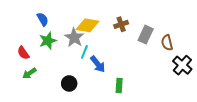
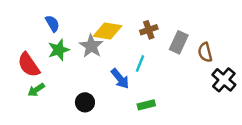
cyan line: (84, 52) -> (140, 64), moved
red semicircle: (23, 53) -> (29, 65), size x1.5
green rectangle: (119, 86) -> (146, 105), turned 72

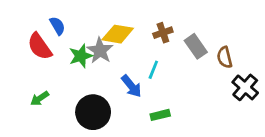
gray rectangle: (179, 42) -> (196, 46), turned -60
green star: (59, 50) -> (81, 56), moved
red semicircle: (29, 65) -> (40, 46), moved
black circle: (85, 102) -> (93, 112), size x1.6

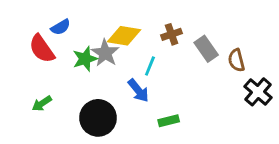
blue semicircle: (57, 26) -> (61, 27), turned 90
cyan line: (153, 70) -> (150, 66), moved

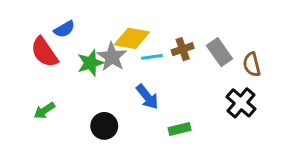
brown cross: (172, 34) -> (183, 49), moved
cyan line: (150, 66) -> (152, 57), moved, turned 60
black cross: (258, 92) -> (241, 103), moved
black circle: (98, 118) -> (104, 126), size x0.7

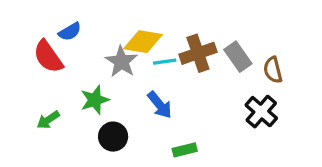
brown cross: (183, 49) -> (198, 53), size x1.5
green star: (90, 63) -> (95, 100), moved
green rectangle: (180, 129) -> (185, 150), moved

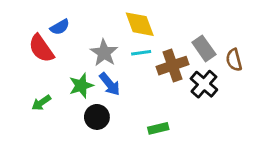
yellow diamond: (143, 42) -> (140, 24), moved, turned 60
brown cross: (198, 53) -> (173, 66), moved
blue arrow: (160, 105) -> (110, 84), moved
black cross: (261, 112) -> (204, 84), moved

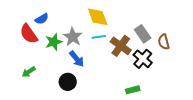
brown cross: (173, 66) -> (121, 46), turned -35
green star: (81, 86) -> (54, 42), moved
green rectangle: (158, 128) -> (133, 90), moved

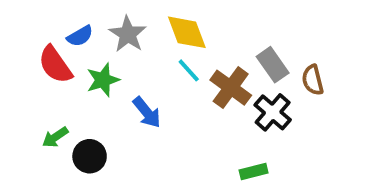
gray star: (73, 37) -> (128, 34), moved
cyan line: (99, 37) -> (189, 70), turned 56
black circle: (68, 82) -> (90, 156), moved

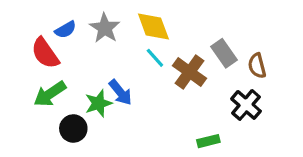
green star: (103, 80) -> (98, 103), moved
black cross: (273, 112) -> (246, 105), moved
green arrow: (55, 137) -> (50, 94), moved, size x1.5

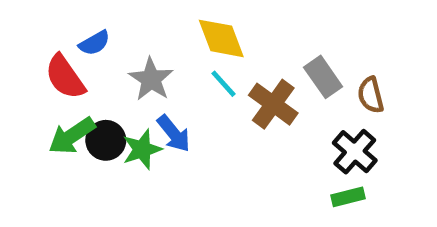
gray star: (105, 28) -> (151, 79), moved
black circle: (73, 129) -> (106, 140), moved
green rectangle: (208, 141) -> (348, 197), moved

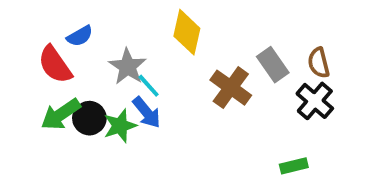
yellow diamond: (221, 38) -> (187, 32), turned 33
cyan line: (224, 84) -> (149, 86), moved
brown semicircle: (371, 95) -> (319, 63), moved
black cross: (355, 152) -> (315, 101), moved

